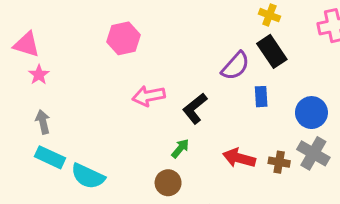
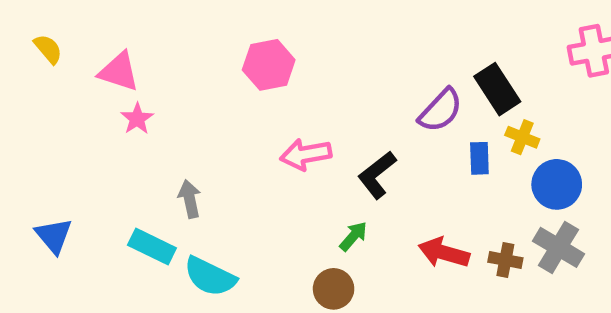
yellow cross: (269, 15) -> (522, 137), moved
gray arrow: (43, 122) -> (190, 199), moved

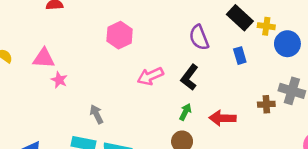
purple semicircle: (441, 110) -> (199, 37), moved, turned 130
yellow cross: (522, 137) -> (266, 26), moved
blue circle: (557, 184) -> (287, 44), moved
red arrow: (444, 253) -> (223, 118), moved

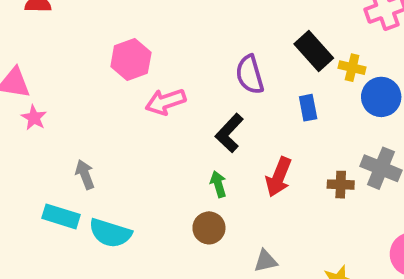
pink arrow: (150, 76) -> (166, 102), moved
green arrow: (185, 112) -> (218, 184), turned -49
red arrow: (223, 118) -> (279, 177), moved, turned -75

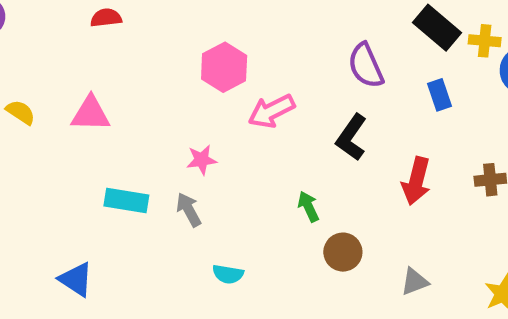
pink star: (34, 118) -> (202, 160), moved, turned -30
green arrow: (218, 184) -> (308, 207), moved
cyan rectangle: (61, 216) -> (126, 201), moved
cyan semicircle: (110, 233) -> (228, 274), size x0.6

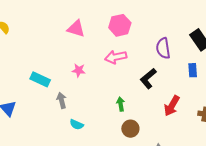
pink hexagon: (224, 67) -> (120, 25), moved
pink triangle: (91, 114) -> (76, 29), moved
gray arrow: (189, 210) -> (62, 100), moved

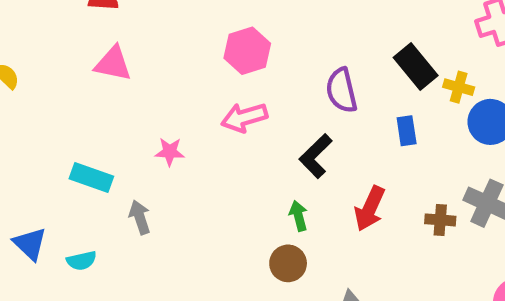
pink triangle: (76, 29) -> (113, 64), moved
green arrow: (121, 104) -> (298, 216), moved
cyan semicircle: (77, 125) -> (81, 261), moved, turned -32

